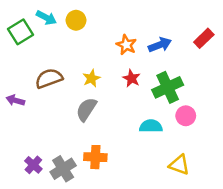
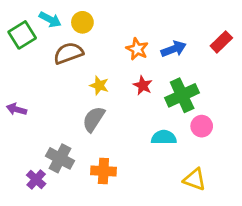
brown semicircle: (49, 78) -> (68, 53), moved
yellow star: (91, 78) -> (99, 85), turned -30
gray cross: (63, 169) -> (60, 158), moved, turned -30

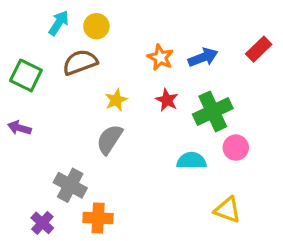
cyan arrow: (50, 20) -> (59, 23), turned -85
green square: (22, 35) -> (26, 75), moved, turned -32
yellow star: (99, 85) -> (116, 100), turned 30
orange cross: (103, 171) -> (98, 218), moved
purple cross: (36, 179) -> (42, 223), moved

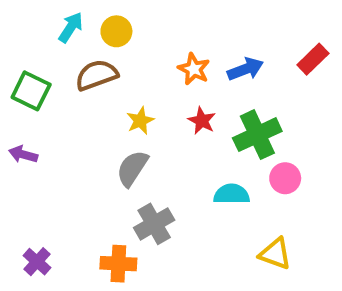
gray cross: (70, 185) -> (154, 224), moved, turned 32
purple cross: (42, 223) -> (37, 262), moved

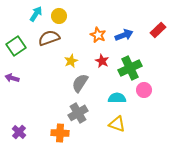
green square: (31, 91) -> (16, 46), turned 30
gray semicircle: (132, 168) -> (80, 83), moved
yellow triangle: (275, 254) -> (117, 124), moved

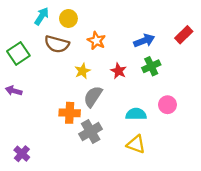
orange star: (98, 35) -> (96, 41), moved
brown semicircle: (49, 38) -> (57, 44), turned -145
green cross: (130, 68) -> (151, 66), moved, size x0.7
orange cross: (60, 133) -> (70, 113), moved

